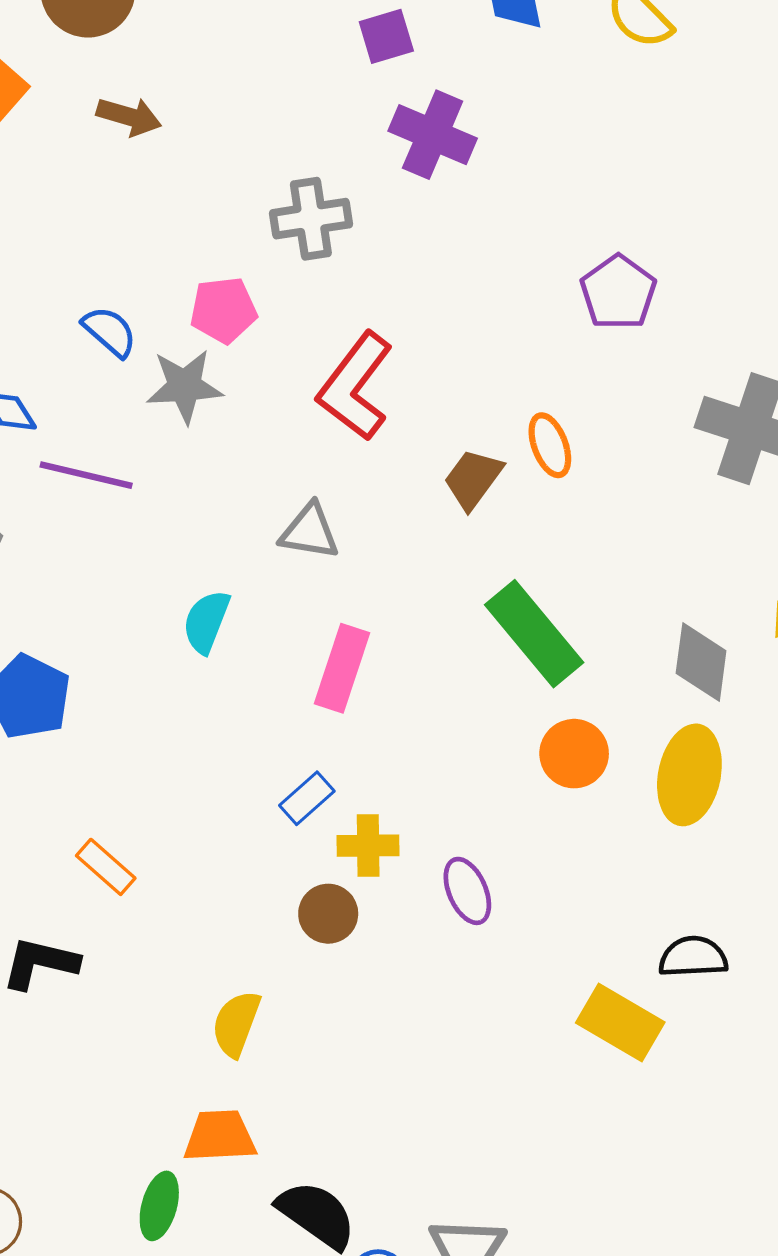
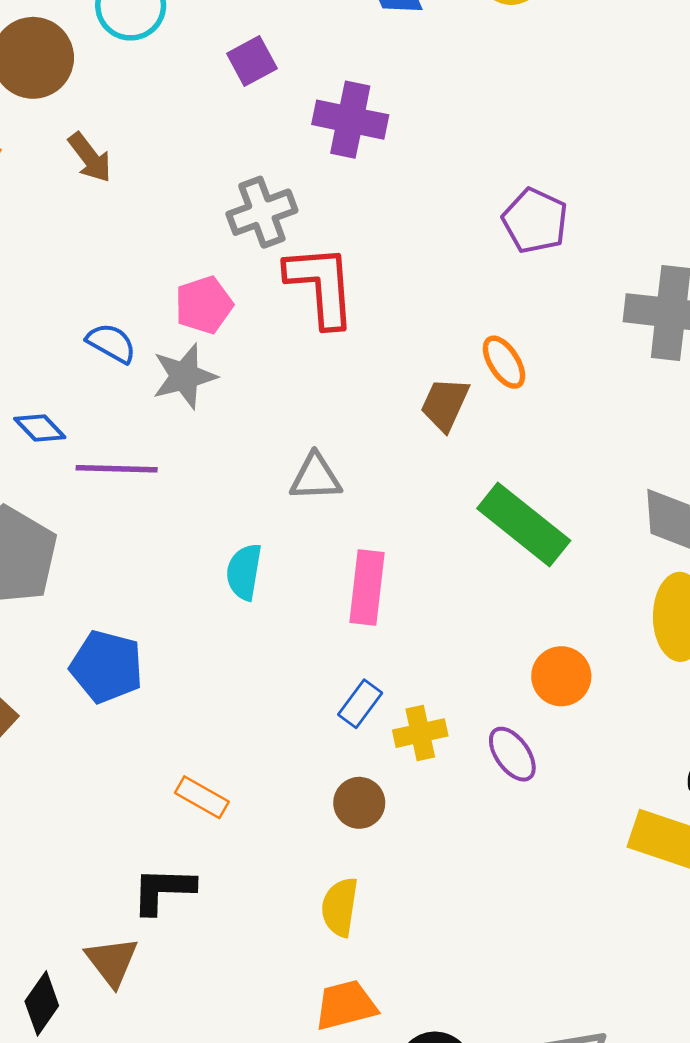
purple square: (386, 36) -> (252, 61), moved
brown arrow: (129, 117) -> (90, 158), turned 48
red L-shape: (355, 386) -> (321, 286), moved, turned 150
orange circle: (574, 754) -> (561, 676), moved
brown circle: (328, 914) -> (359, 803), moved

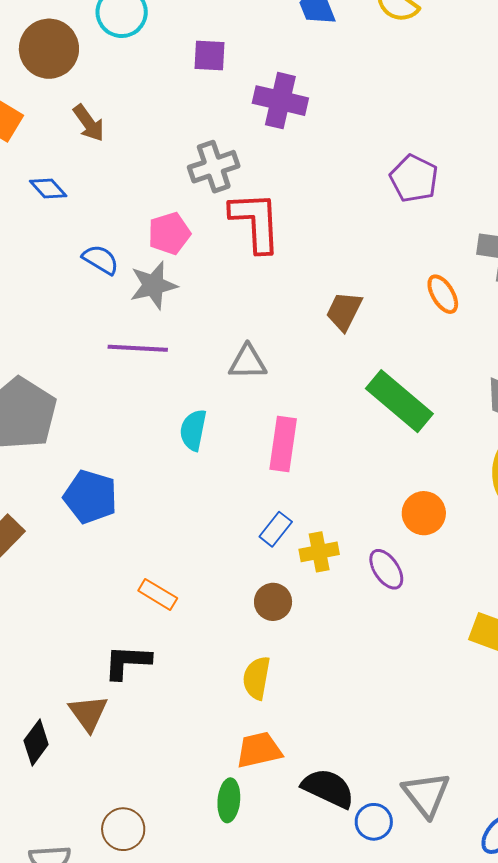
purple square: (252, 61) -> (209, 55), turned 30
orange ellipse: (504, 362) -> (443, 294), moved
blue diamond: (40, 428) -> (48, 188), moved
purple line: (117, 469) -> (138, 348), moved

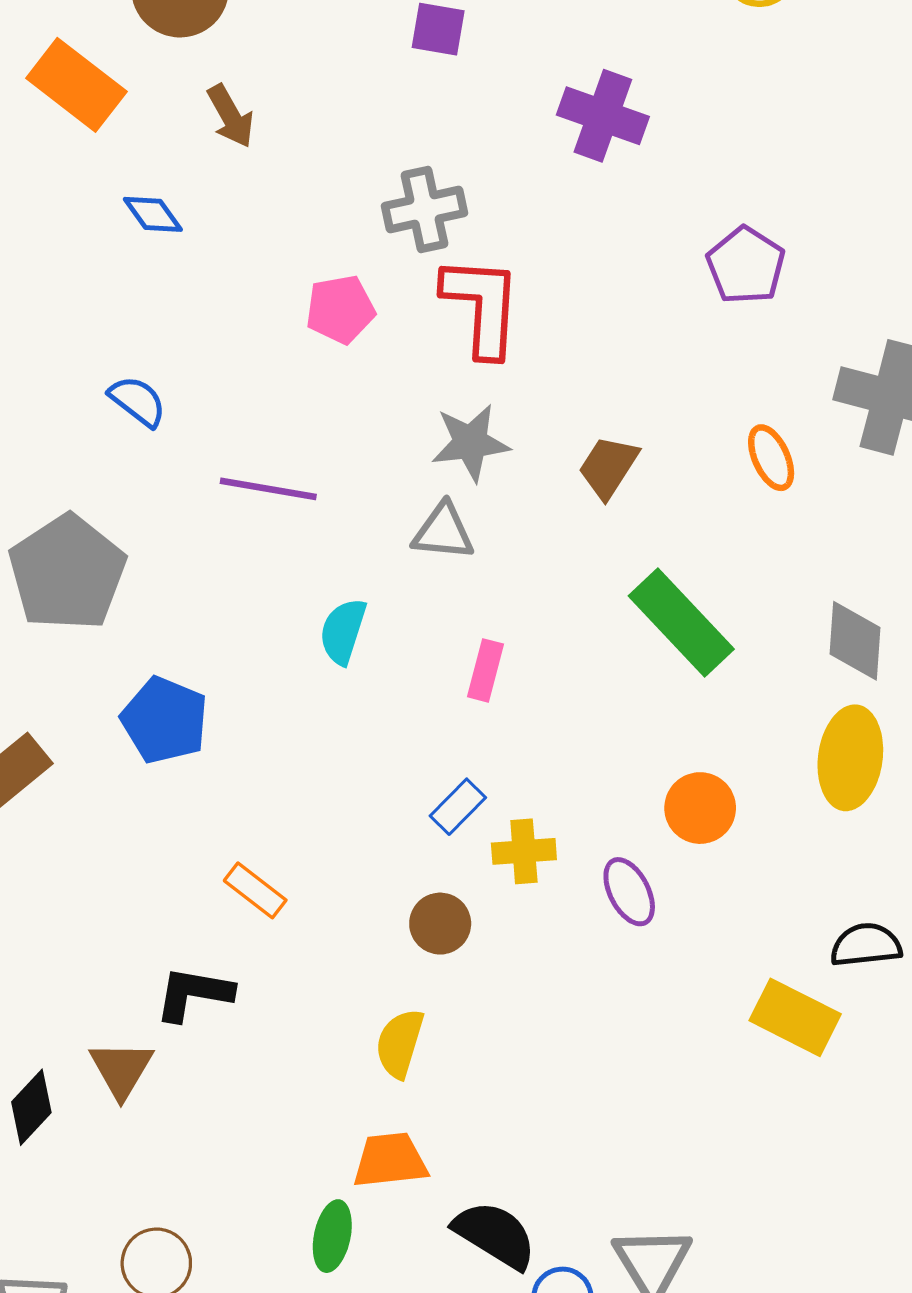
purple cross: (280, 101) -> (603, 116), moved
blue semicircle: (101, 260) -> (138, 401), moved
gray star: (153, 285) -> (470, 443), moved
pink rectangle: (283, 444) -> (486, 670), size x0.7

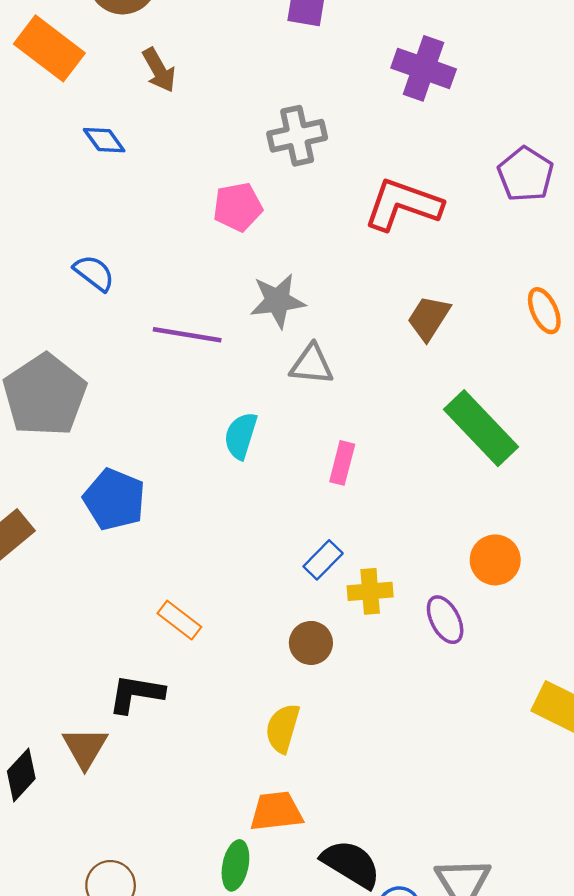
red L-shape: (482, 306) -> (403, 205), moved, turned -74
gray star: (470, 443) -> (277, 301), moved

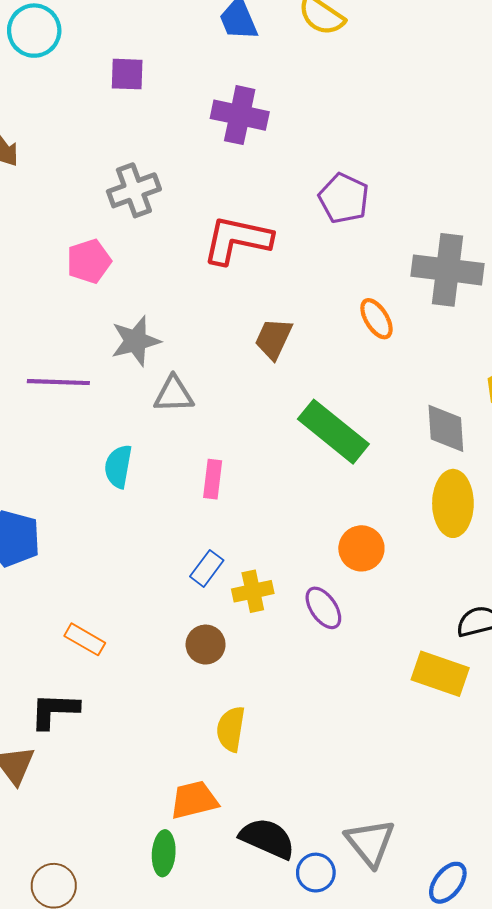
yellow semicircle: (283, 728) -> (231, 729), moved

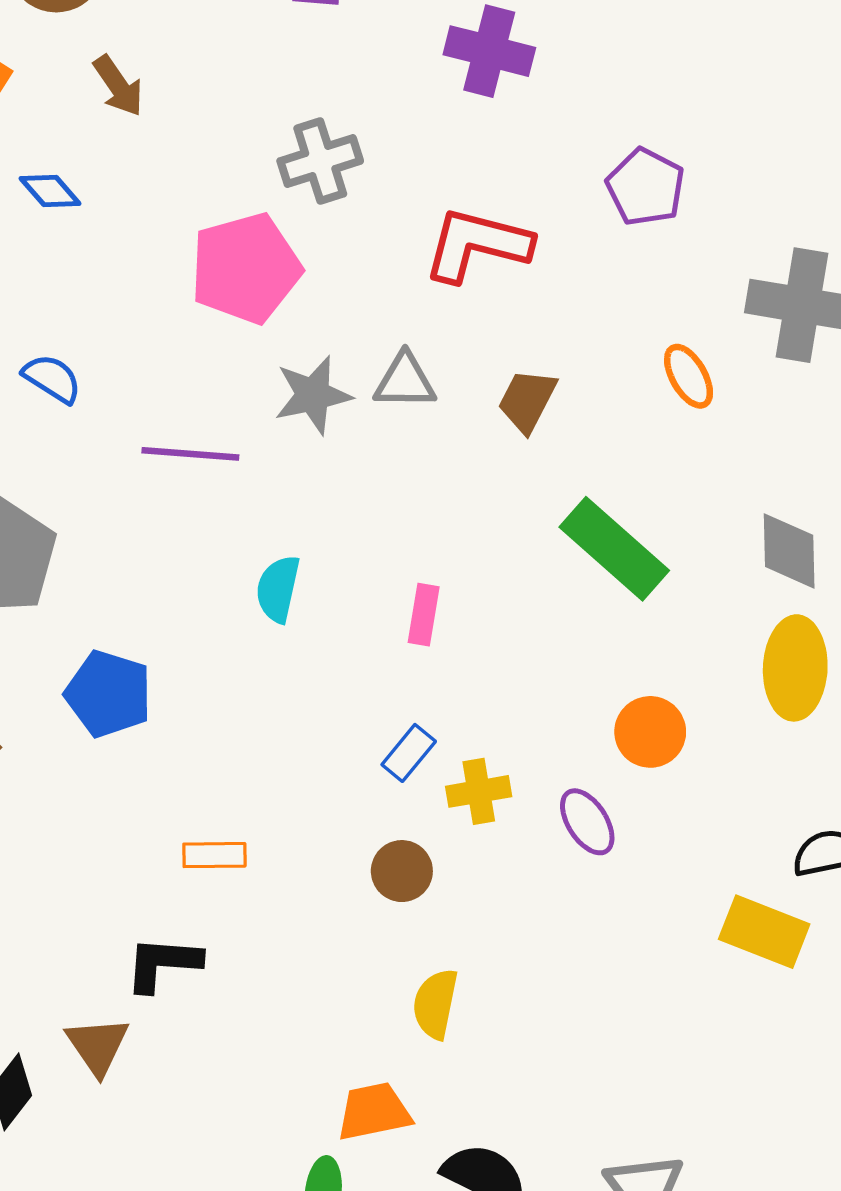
pink pentagon: (89, 261) -> (246, 268), size x1.6
gray triangle: (174, 394) -> (405, 381), moved
orange rectangle: (85, 639) -> (214, 855), turned -33

